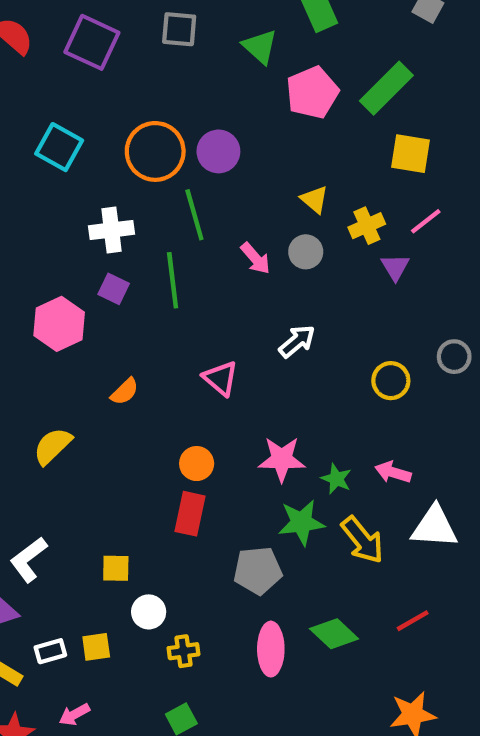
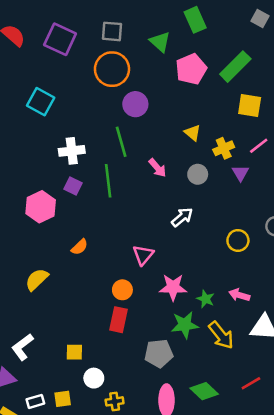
orange circle: (155, 151) -> (112, 69), moved
gray circle: (306, 252) -> (198, 174), moved
pink triangle: (221, 378) -> (143, 255), moved, turned 30

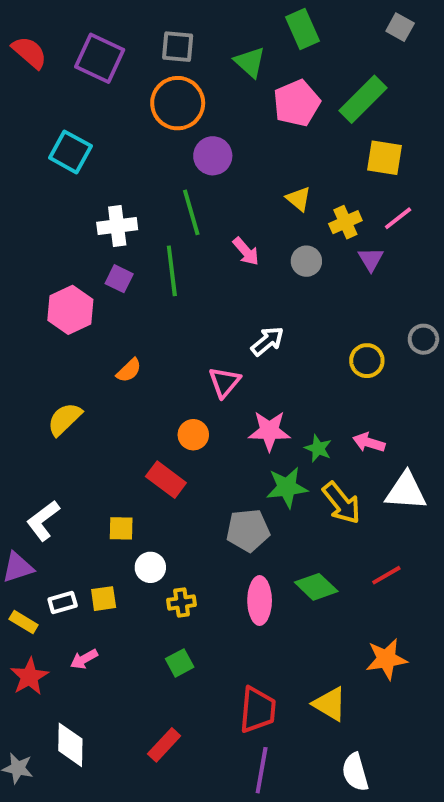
white arrow: (182, 217) -> (267, 341), moved
red rectangle: (118, 320) -> (166, 480), moved, turned -65

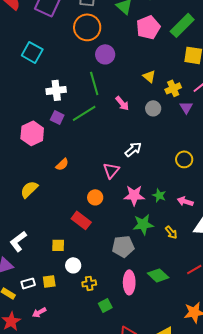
green line: (172, 271) -> (84, 113), turned 65
green star: (318, 448) -> (159, 195), moved
yellow arrow: (342, 503) -> (171, 232), size x0.6
green square: (180, 663) -> (105, 305), moved

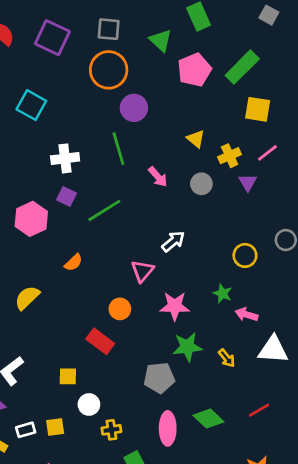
green line: (84, 113) -> (104, 210), moved
green star: (159, 195) -> (222, 293), moved

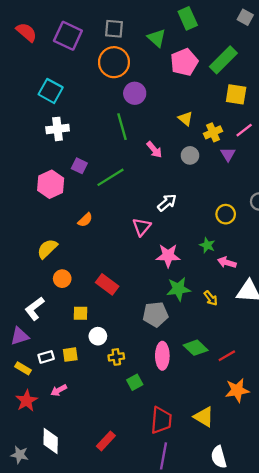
white cross: (65, 158) -> (58, 129), moved
orange circle: (120, 309) -> (62, 279), moved
red line: (259, 410) -> (227, 356), moved

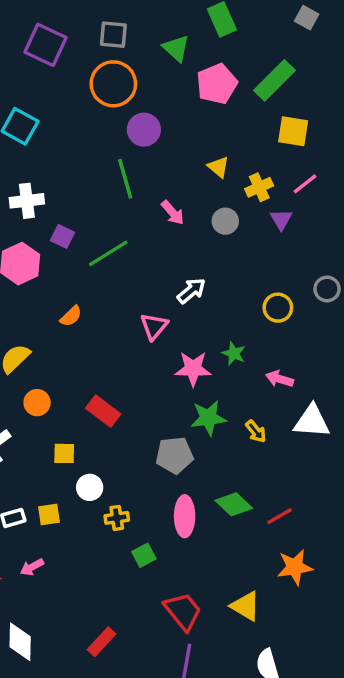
white cross: (58, 129) -> (27, 201), moved
green star: (207, 245) -> (234, 353), moved
red trapezoid: (161, 420) -> (183, 611), turned -44

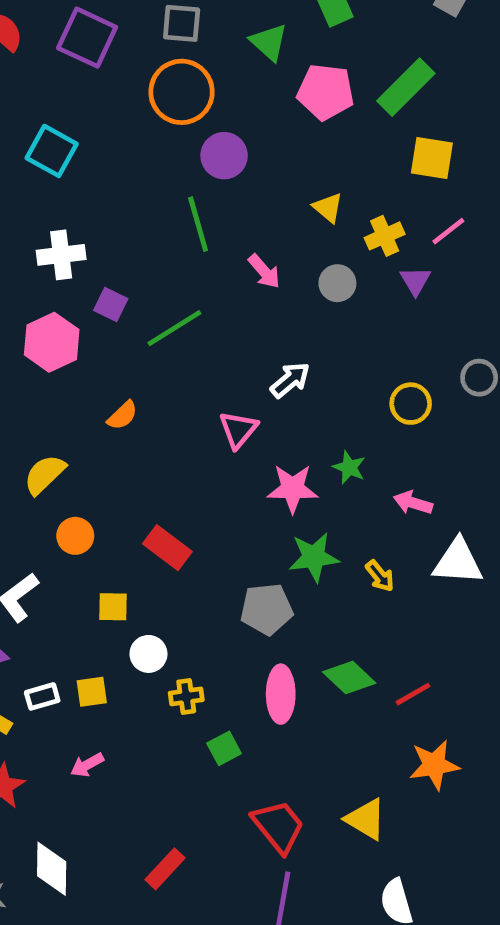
pink pentagon: (217, 84) -> (326, 92), turned 30
pink arrow: (32, 567) -> (87, 765), moved

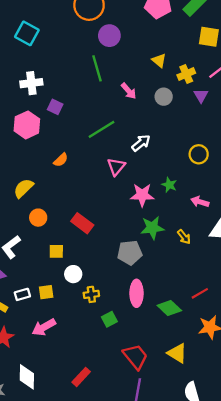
green line: (174, 328) -> (101, 129), moved
green diamond: (349, 678) -> (169, 308), moved
pink arrow: (87, 765) -> (44, 327), size x1.5

